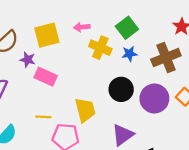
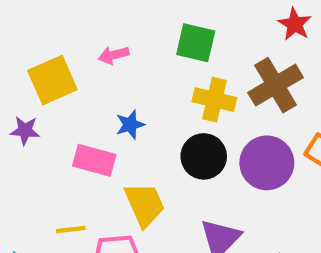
green square: (127, 28) -> (196, 43), turned -30
yellow cross: (100, 48) -> (214, 100), moved
blue star: (129, 54) -> (130, 125), moved
pink rectangle: (46, 77) -> (94, 160), moved

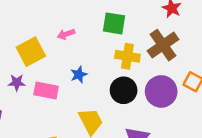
pink rectangle: (94, 160) -> (46, 91), moved

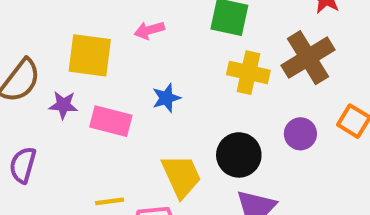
yellow square: (31, 52) -> (90, 55), turned 32
black circle: (124, 90) -> (239, 155), moved
purple circle: (161, 91) -> (300, 134), size x0.6

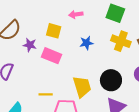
yellow square: (90, 55) -> (54, 31), moved, size x0.7
blue star: (166, 98) -> (86, 43), moved

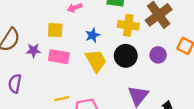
black circle: (111, 80) -> (126, 56), moved
yellow trapezoid: (82, 87) -> (96, 61), moved

